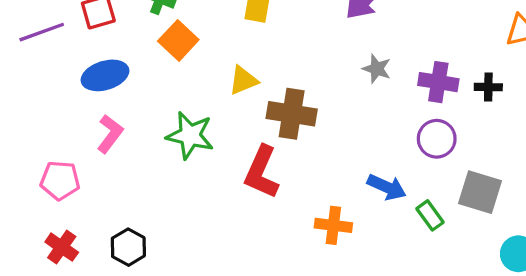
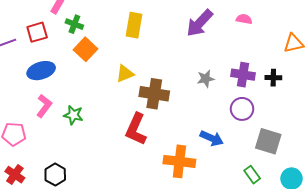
gray star: (377, 69) -> (206, 79), moved, turned -30
green star: (190, 135) -> (73, 115), moved, size x0.7
green rectangle: (430, 215) -> (252, 175), moved
orange cross: (333, 225) -> (179, 161), size x1.4

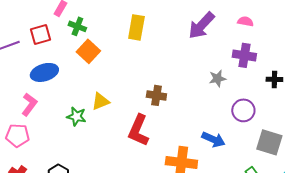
yellow triangle: (125, 74) -> (100, 101), moved
purple cross: (243, 75) -> (244, 55), moved
gray star: (206, 79) -> (217, 78), moved
brown cross: (154, 94) -> (156, 95), size x0.7
pink L-shape: (44, 106) -> (29, 104), moved

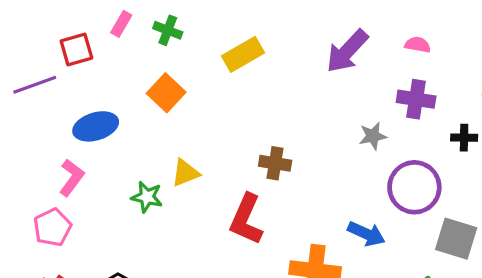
green cross: (77, 26) -> (168, 30), moved
yellow rectangle: (136, 27) -> (243, 54), turned 50
red square: (40, 34) -> (76, 50), moved
purple circle: (243, 110) -> (414, 187), size x1.4
pink pentagon: (17, 135) -> (52, 227), turned -30

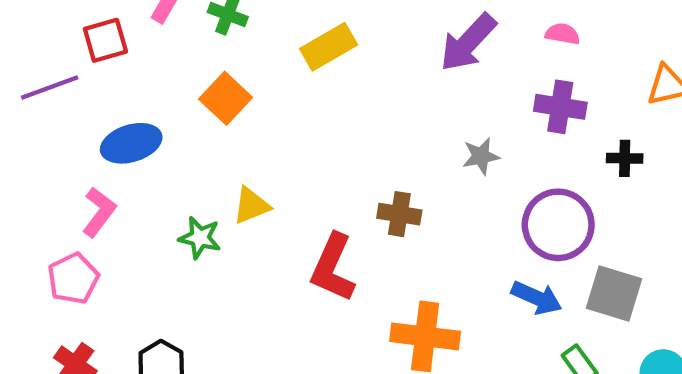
gray star: (373, 136) -> (481, 156), moved
brown cross: (275, 163) -> (399, 214), moved
blue arrow: (366, 234) -> (537, 298), moved

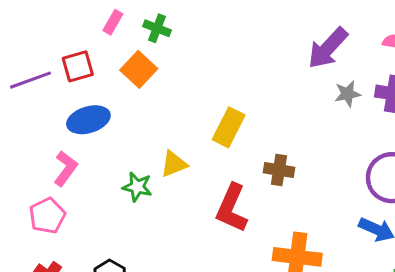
red square: (105, 40) -> (78, 66), moved
yellow rectangle: (329, 47) -> (229, 127), moved, turned -33
orange square: (226, 98) -> (139, 69), moved
gray star: (481, 156) -> (348, 94), moved

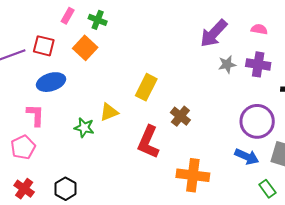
red square: (78, 66) -> (44, 46), turned 30
pink L-shape: (66, 168) -> (35, 115), turned -35
brown cross: (279, 170) -> (180, 116), turned 30

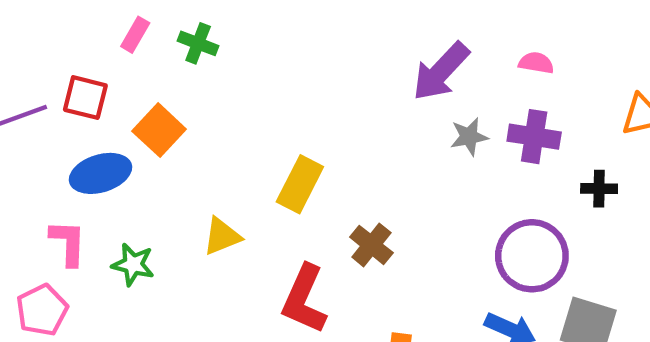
orange square: (85, 48) -> (159, 130), moved
green star: (84, 128) -> (133, 264), moved

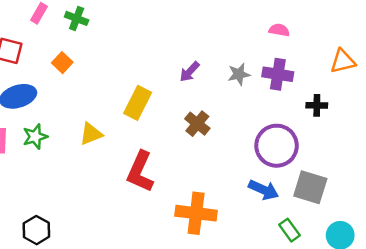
purple arrow: (441, 72) -> (190, 72), moved, size x0.6
orange square: (159, 130) -> (62, 63), moved, size x0.7
brown cross: (371, 245) -> (197, 124), moved
green star: (133, 264) -> (35, 137), moved, turned -30

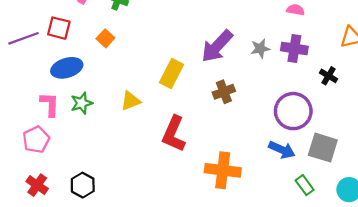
purple arrow: (190, 72) -> (217, 46), size x1.8
black cross: (317, 105) -> (328, 76), turned 30
brown cross: (197, 124) -> (224, 92), turned 30

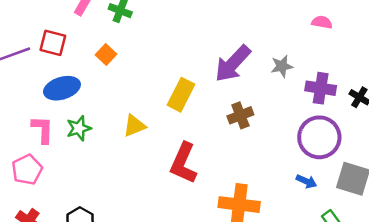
purple cross: (294, 49) -> (321, 88), moved
blue arrow: (282, 150) -> (306, 181), size x0.7

